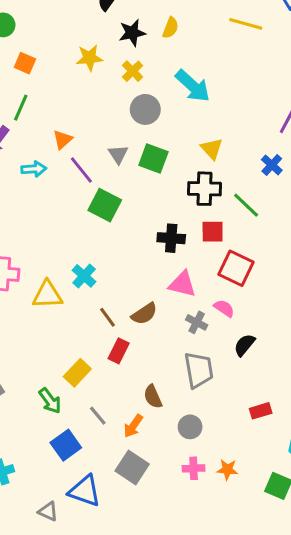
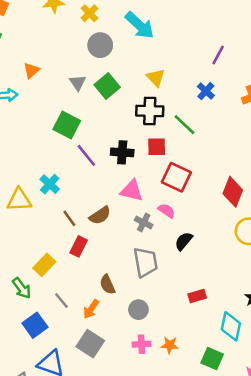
green square: (153, 159) -> (107, 86), turned 30
purple line: (81, 170) -> (86, 155), moved

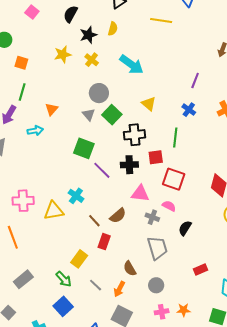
gray circle: (100, 45) -> (99, 93), moved
black cross: (150, 111) -> (135, 135), moved
green line: (185, 125) -> (175, 138), turned 60
blue square: (35, 325) -> (63, 306), moved

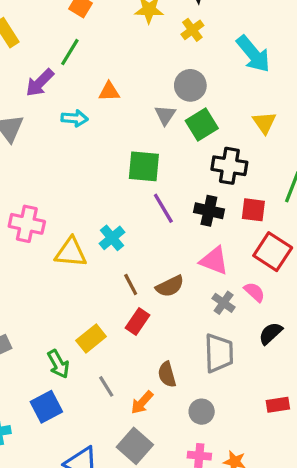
orange triangle: (52, 109) -> (109, 92), turned 32
green square: (84, 148) -> (144, 166), turned -30

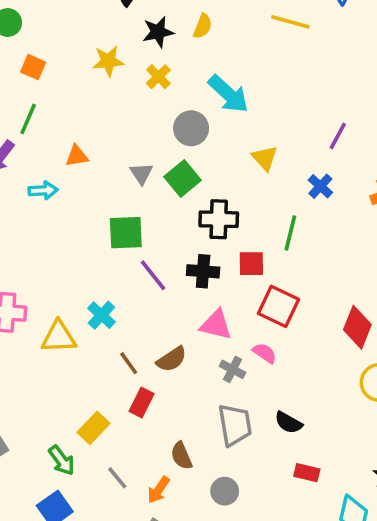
gray circle: (190, 85) -> (191, 128), moved
yellow triangle: (264, 123) -> (265, 158), moved
black semicircle: (271, 333) -> (288, 423), moved, turned -100
red rectangle: (278, 405) -> (307, 473), turned 30

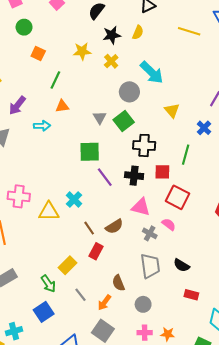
green line: (28, 119) -> (55, 80), moved

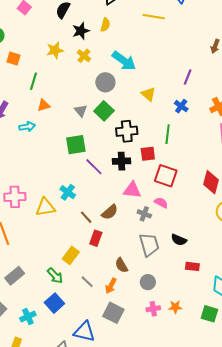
cyan cross: (14, 331) -> (28, 316), moved

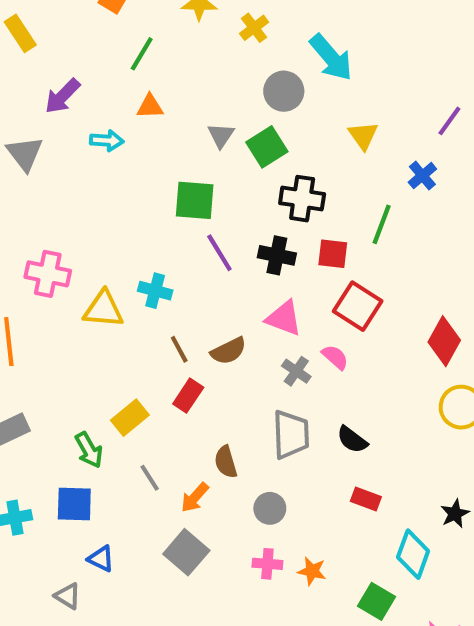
cyan cross: (68, 192) -> (155, 291), turned -35
blue square: (54, 303) -> (74, 504), turned 30
blue triangle: (84, 332) -> (101, 559), moved, size x0.6

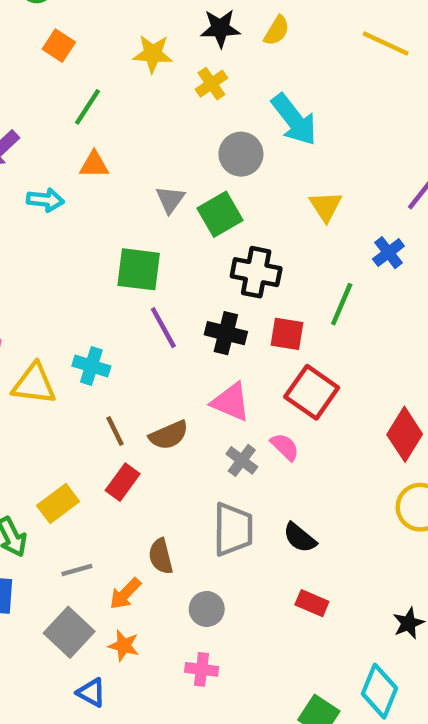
gray line: (150, 478) -> (77, 570), turned -76
gray square: (186, 552) -> (69, 632), moved
cyan diamond: (413, 554) -> (379, 691), moved
blue triangle: (101, 559) -> (91, 693), moved
orange star: (312, 571) -> (124, 646), moved

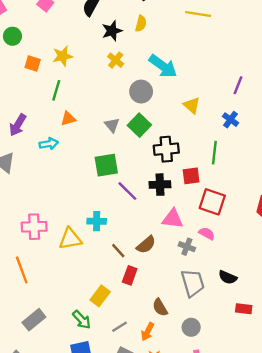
yellow star: (153, 54) -> (63, 56), moved

